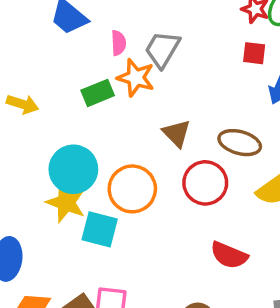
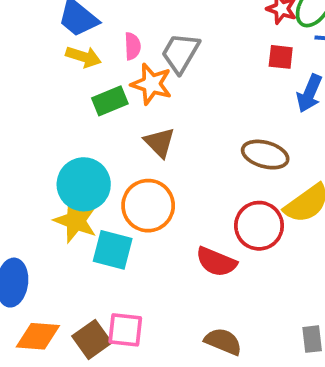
yellow arrow: (23, 104) -> (84, 57), moved
brown triangle: (177, 133) -> (160, 142), moved
red circle: (205, 183) -> (259, 226), moved
red semicircle: (229, 255) -> (216, 262), moved

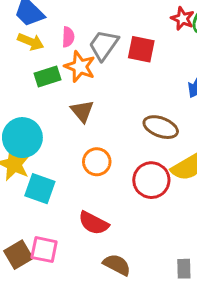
red square: (281, 57) -> (141, 49), moved, size x1.4
orange circle: (148, 206) -> (97, 162), moved, size x0.7
red semicircle: (216, 262) -> (94, 223), moved

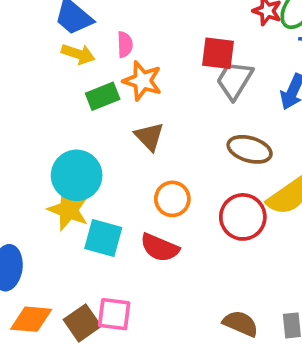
gray trapezoid: (104, 45) -> (234, 80), moved
red semicircle: (94, 223) -> (160, 248), moved
brown semicircle: (117, 265) -> (240, 323), moved

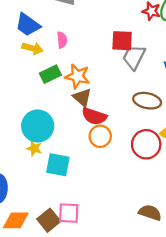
orange star: (142, 81) -> (77, 76), moved
yellow star: (69, 210) -> (34, 148), size x0.6
red semicircle: (160, 248) -> (94, 116), moved

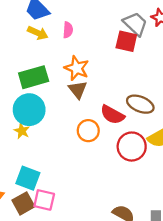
gray trapezoid: (134, 57) -> (135, 24), moved, turned 96
green rectangle: (50, 74) -> (34, 77), moved, size x1.4
red semicircle: (94, 116) -> (112, 115), moved
cyan square: (58, 165) -> (28, 178), moved

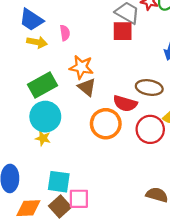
orange circle: (88, 131) -> (106, 124), size x1.4

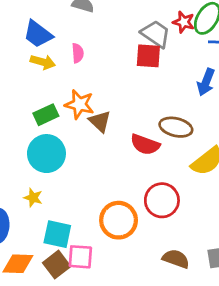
orange star: (81, 67) -> (79, 104), moved
green rectangle: (43, 85) -> (46, 115), size x0.7
orange circle: (106, 124) -> (119, 220), moved
red circle: (150, 129) -> (162, 200), moved
yellow star: (43, 138) -> (33, 198), moved

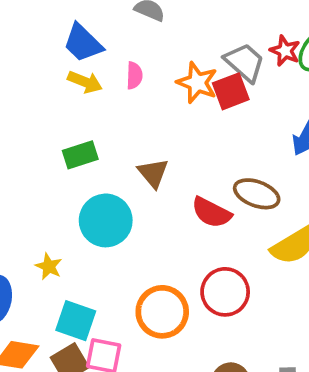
red square: (148, 56) -> (231, 91), turned -32
orange star: (79, 104) -> (197, 83), moved
cyan circle: (46, 154) -> (106, 220), moved

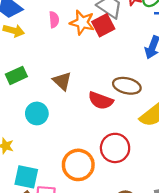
pink semicircle: (134, 76) -> (54, 20), moved
cyan circle: (106, 220) -> (37, 113), size x0.7

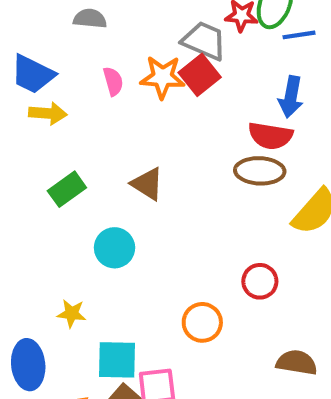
red semicircle: (101, 101) -> (270, 136), moved
red circle: (115, 148) -> (260, 281), size x0.7
orange circle: (78, 165) -> (202, 322), size x0.7

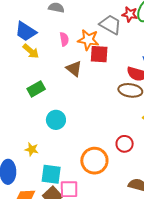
red square: (200, 75) -> (99, 54), moved, turned 36
yellow arrow: (48, 113) -> (31, 51), turned 30
brown triangle: (147, 184) -> (74, 69), moved
orange circle: (202, 322) -> (94, 161), size x1.4

